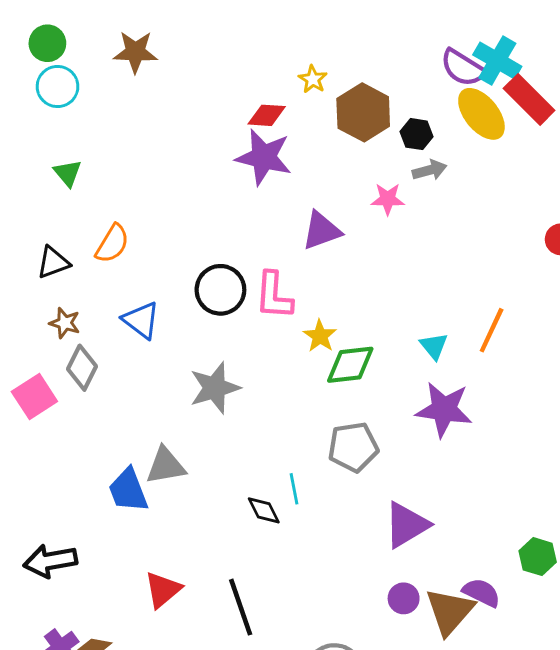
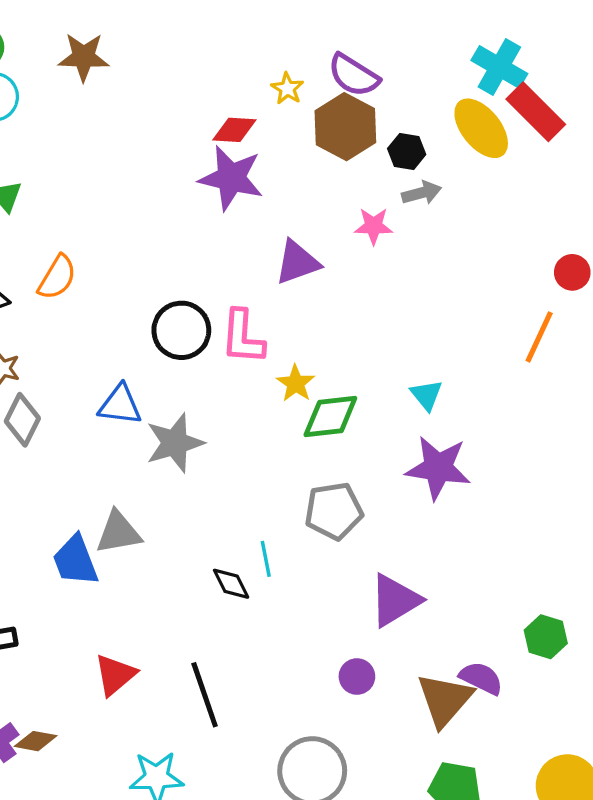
purple semicircle: (463, 68) -> (354, 75), moved
blue triangle: (141, 320) -> (120, 405), moved, turned -30
orange line: (492, 330) -> (539, 337), moved
purple circle: (404, 598) -> (357, 677), moved

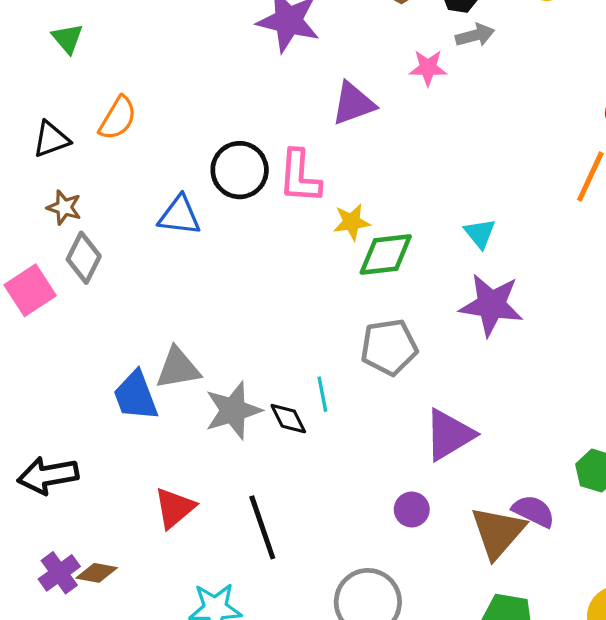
yellow star: (296, 383) -> (352, 222), turned 30
blue triangle: (120, 405) -> (179, 216), moved
gray star: (175, 443) -> (233, 410), moved

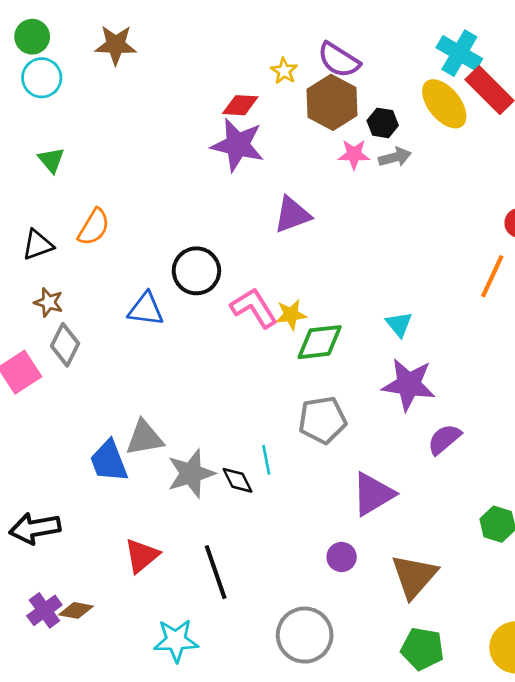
pink star: (428, 68) -> (354, 154), moved
pink L-shape: (300, 177) -> (254, 308), moved, turned 144
purple semicircle: (534, 511) -> (444, 439), moved, turned -66

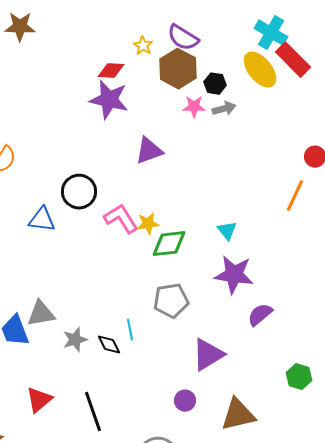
gray star: (191, 473) -> (75, 340), size x0.7
brown triangle: (414, 576) -> (238, 415), turned 36

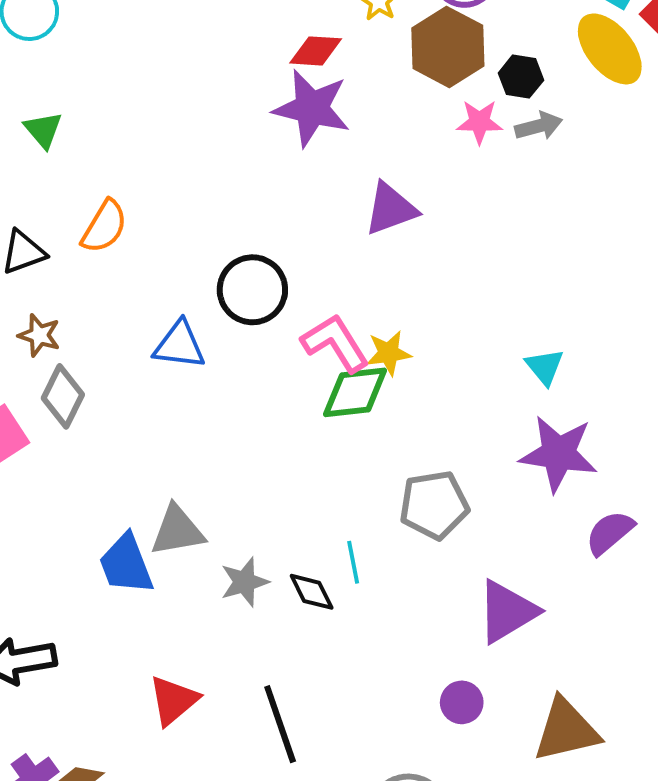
green diamond: (169, 244) -> (355, 392), moved

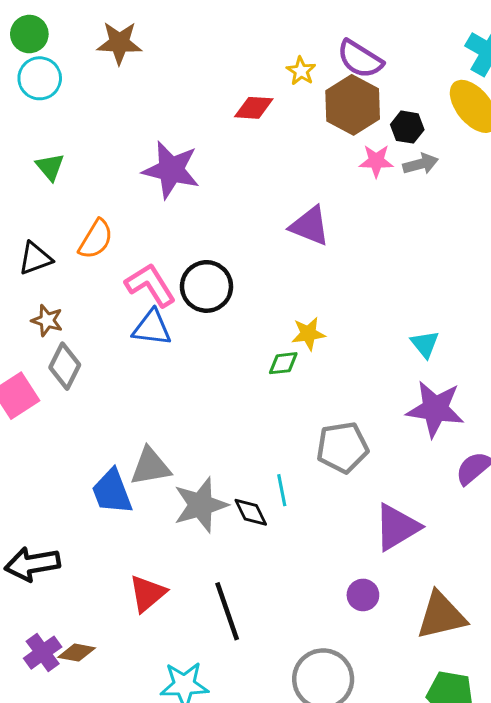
purple star: (312, 108) -> (171, 170), moved
purple triangle: (391, 209) -> (310, 226), turned 42
pink L-shape: (335, 343) -> (150, 285), moved
green diamond: (355, 392) -> (283, 363), size x0.6
gray star: (245, 582) -> (201, 505), size x1.5

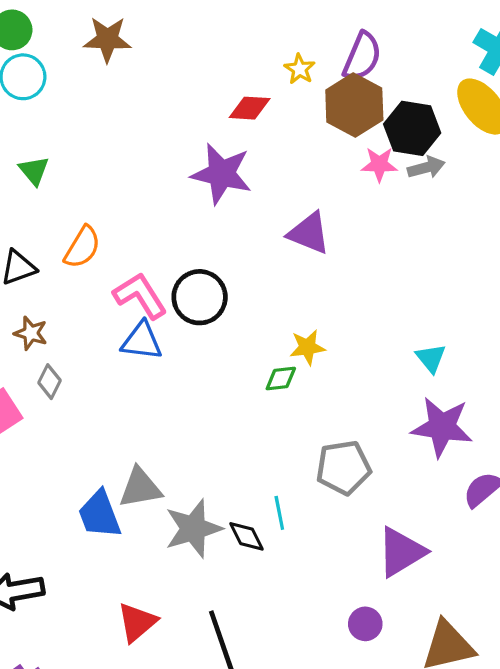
purple semicircle: (360, 59) -> (362, 57), turned -99
black hexagon: (407, 127) -> (412, 128), size x1.6
purple star: (171, 170) -> (221, 174), moved
gray diamond: (65, 366) -> (50, 382), size x0.7

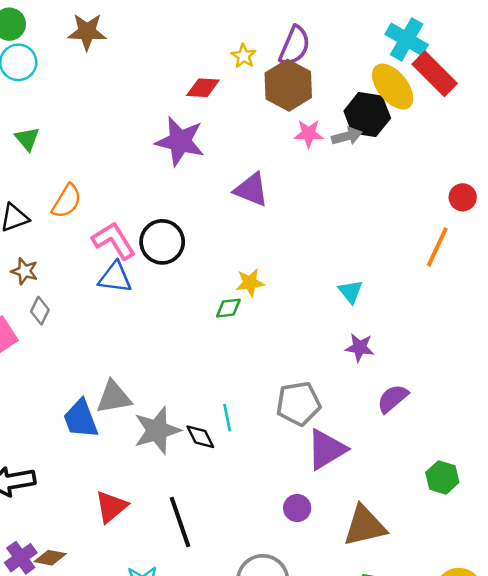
black hexagon: (412, 128) -> (367, 115), moved
purple star: (442, 427) -> (360, 348), size x0.6
gray pentagon: (343, 468) -> (298, 404), moved

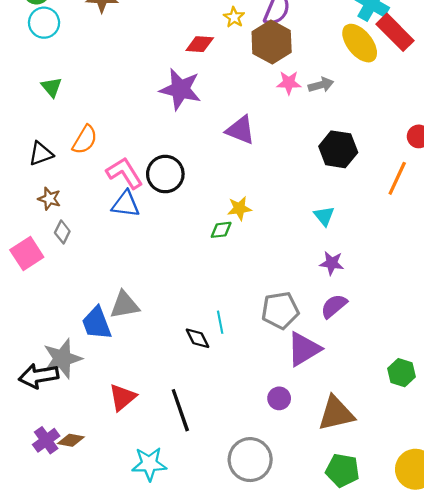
black hexagon: (367, 115) -> (338, 149), moved
purple semicircle: (393, 399) -> (334, 306), moved
gray star: (157, 430) -> (62, 359), moved

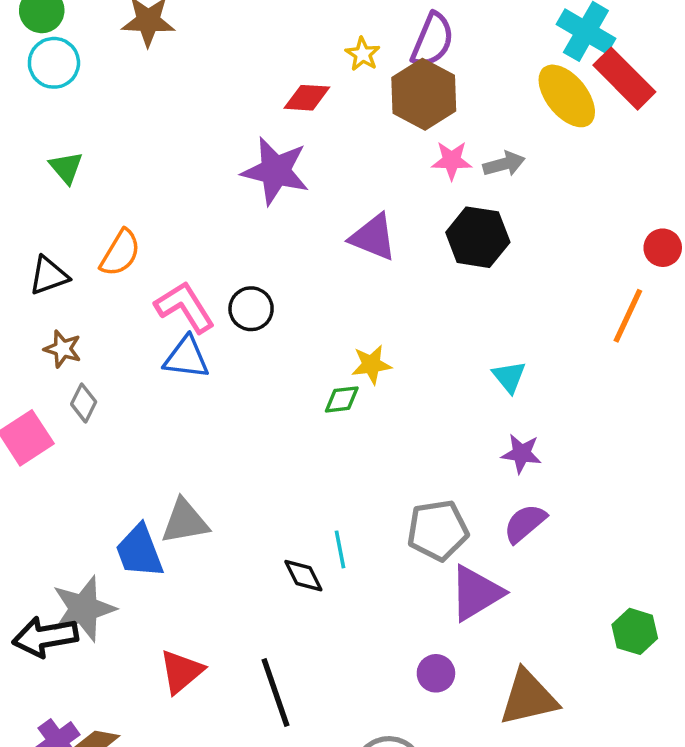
black hexagon: (338, 149) -> (478, 237), moved
black circle: (165, 174) -> (251, 309), size x0.7

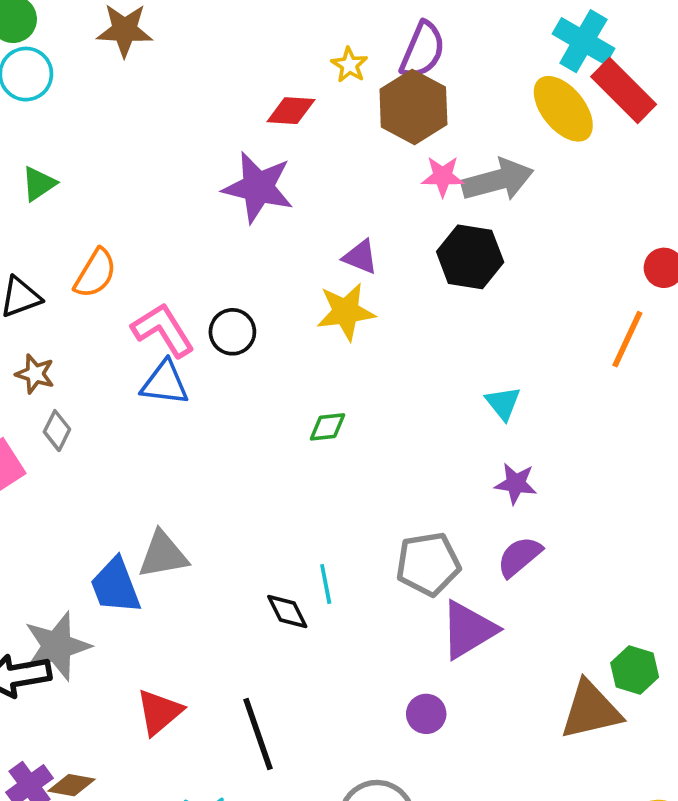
gray arrow: (504, 164) -> (497, 180), size x1.6
green triangle: (66, 167) -> (39, 184), turned 36
purple triangle: (373, 237) -> (360, 257), size x0.7
yellow star: (371, 365) -> (346, 312), moved, size x1.4
brown triangle: (528, 698) -> (591, 710), moved

